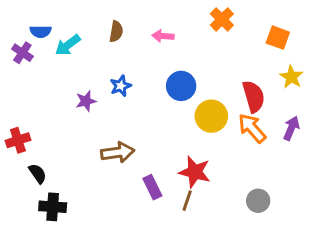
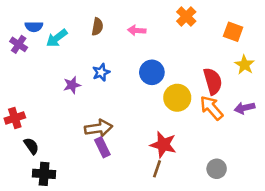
purple arrow: (291, 128) -> (245, 108), turned -126
purple rectangle: (152, 187) -> (102, 147), moved

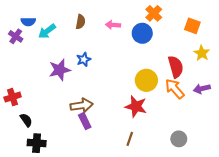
blue circle: (152, 72) -> (142, 33), moved
purple star: (72, 85) -> (60, 70), size x1.5
red star: (163, 145) -> (136, 106), moved

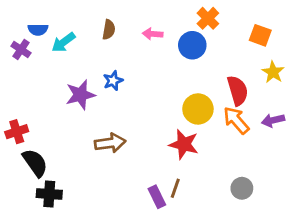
black semicircle: (26, 120) -> (35, 163), size x1.5
purple rectangle: (85, 121) -> (157, 197), moved

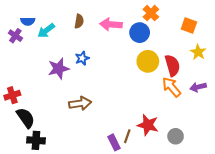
pink arrow: (153, 34) -> (111, 24), size x1.5
yellow circle: (198, 109) -> (148, 61), moved
red star: (184, 144) -> (148, 125), moved

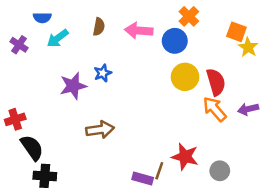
blue semicircle: (28, 21) -> (42, 18), moved
yellow star: (198, 52) -> (248, 47), moved
purple rectangle: (114, 142) -> (143, 178), turned -49

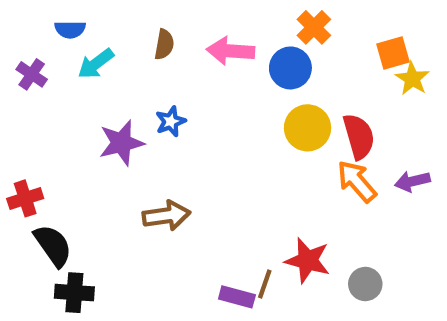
orange square: (236, 32) -> (393, 53), turned -36

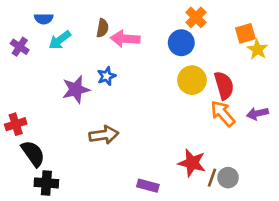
pink arrow: (231, 51) -> (125, 39), moved
brown line: (265, 284) -> (212, 178), moved

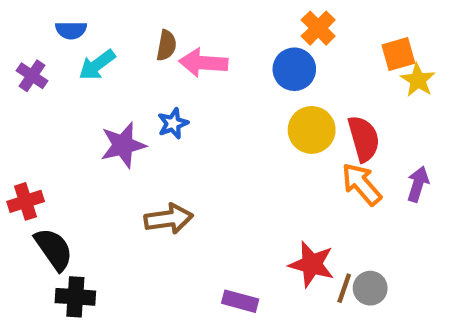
purple arrow: (257, 114) -> (418, 184), turned 120

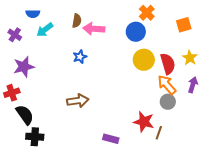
yellow star: (418, 80) -> (190, 58), moved
purple star: (123, 145) -> (24, 67), moved
gray circle: (370, 288) -> (168, 102), moved

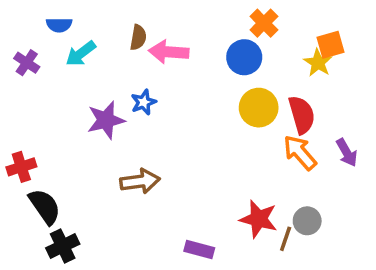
yellow star: (190, 58) -> (318, 63), moved
purple star: (24, 67) -> (106, 120), moved
purple arrow: (193, 85) -> (347, 153), turned 133
gray circle: (168, 102) -> (307, 221), moved
black cross: (35, 137) -> (63, 246), turned -30

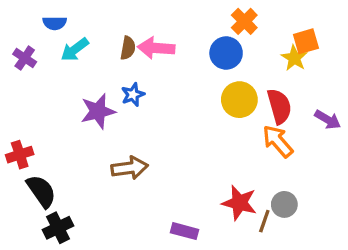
brown semicircle: (138, 37) -> (128, 48), moved
purple arrow: (347, 153) -> (328, 120), moved, turned -30

